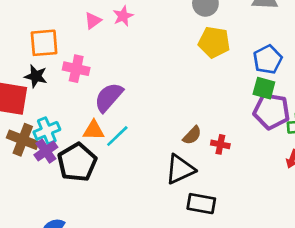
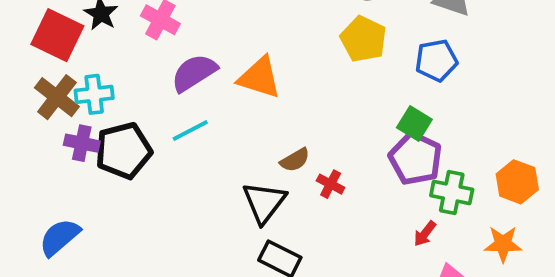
blue pentagon: (268, 59) -> (436, 60), moved
orange triangle: (94, 130) -> (259, 78), moved, size x1.4
purple cross: (46, 151) -> (82, 143), moved, turned 30
black triangle: (180, 169) -> (264, 202), turned -44

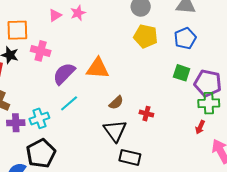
cyan cross: (94, 94) -> (39, 118), moved
black pentagon: (123, 151) -> (41, 153), moved
purple pentagon: (415, 159) -> (208, 83), moved
brown semicircle: (295, 160) -> (116, 103), moved

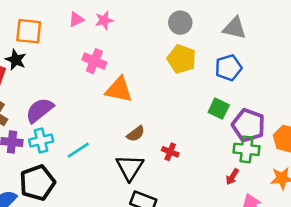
pink cross: (41, 51) -> (94, 61), moved
purple semicircle: (64, 74) -> (40, 110), moved
cyan line: (69, 103) -> (78, 150), moved

